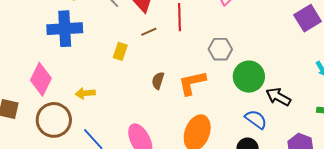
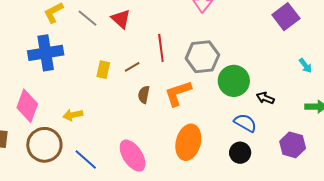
red line: (180, 17) -> (161, 48), moved
brown line: (149, 32) -> (132, 67), moved
gray hexagon: (220, 49) -> (202, 57), size x1.4
black arrow: (278, 97) -> (265, 98), size x0.7

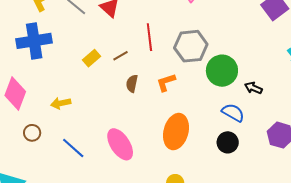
yellow rectangle: (103, 70) -> (92, 58), turned 36
orange L-shape: (178, 93) -> (166, 82), size x0.7
brown circle: (44, 145) -> (32, 133), size x0.5

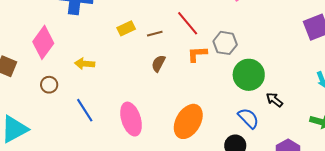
red line: (149, 37) -> (188, 23), turned -48
gray hexagon: (191, 46) -> (225, 43), size x0.7
orange L-shape: (166, 82) -> (197, 54), moved

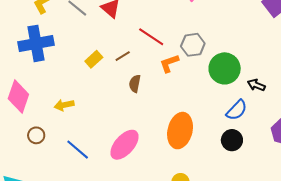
blue semicircle: (248, 118) -> (237, 110), turned 105
pink ellipse: (131, 119) -> (124, 145), turned 76

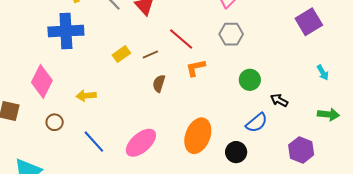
gray hexagon: (193, 45) -> (231, 34), moved
green circle: (225, 68) -> (250, 80), size x0.7
black circle: (232, 140) -> (236, 152), moved

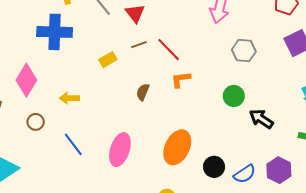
gray hexagon: (231, 34) -> (244, 51), moved
brown line: (150, 55) -> (139, 45), moved
black arrow: (279, 100) -> (261, 119), size x1.4
blue semicircle: (257, 123) -> (245, 174), moved
pink ellipse: (141, 143) -> (120, 150), turned -36

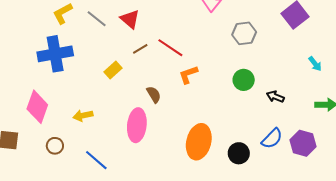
brown semicircle: (143, 92) -> (154, 95), turned 138
black arrow: (261, 119) -> (275, 97), size x0.7
pink ellipse: (120, 150) -> (137, 125), moved
blue semicircle: (245, 174) -> (272, 138), moved

